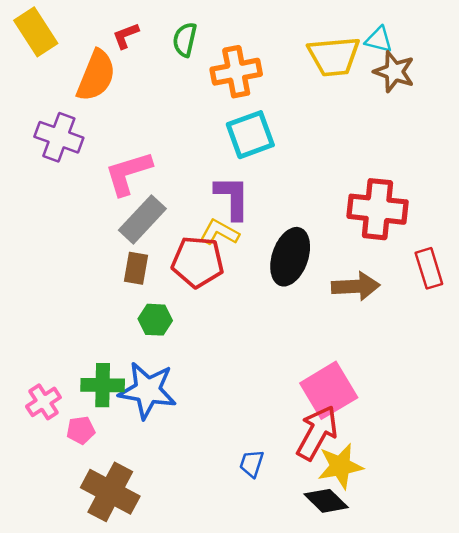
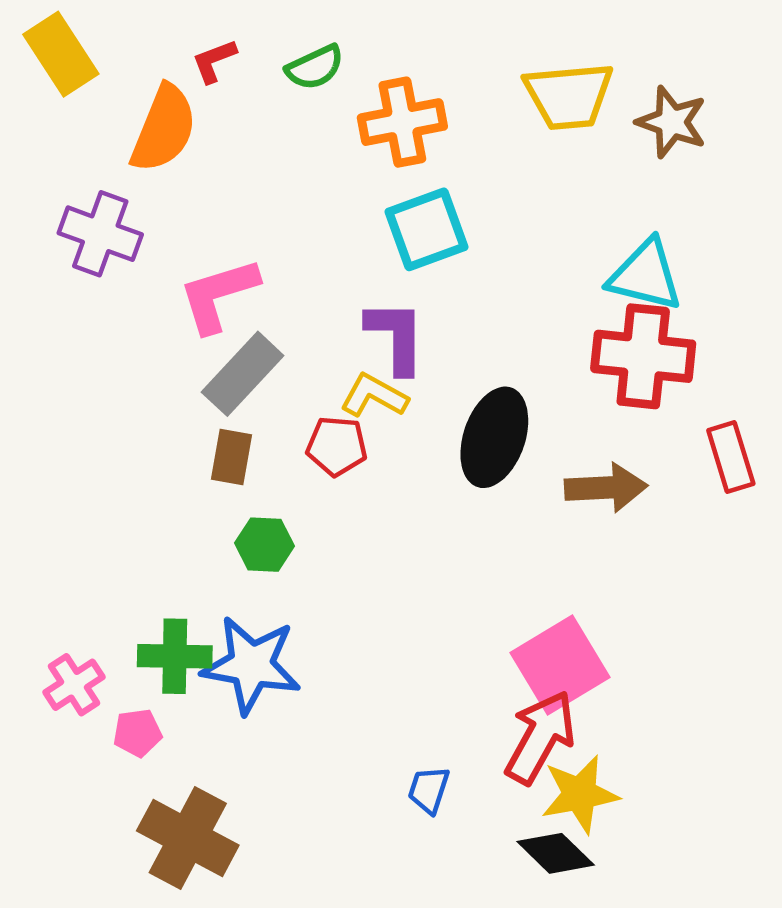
green semicircle: (185, 40) -> (315, 67), turned -128
cyan triangle: (379, 40) -> (645, 275), moved, size x1.6
red pentagon: (198, 262) -> (337, 446), size x0.7

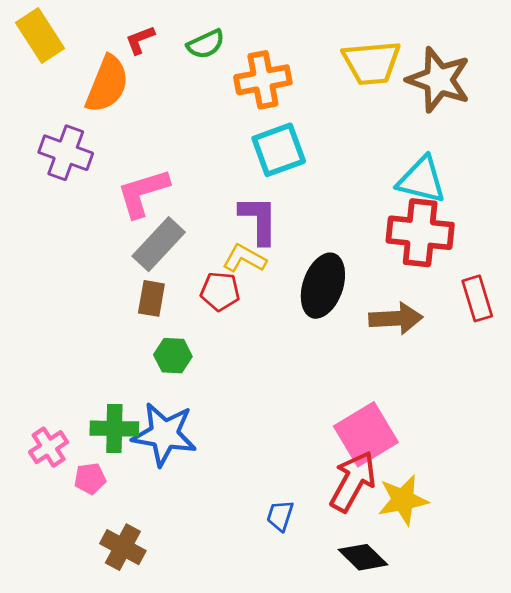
brown star: (672, 122) -> (439, 80), size x1.4
yellow star: (580, 794) -> (403, 500), moved
brown cross: (188, 838) -> (123, 547), size x0.7

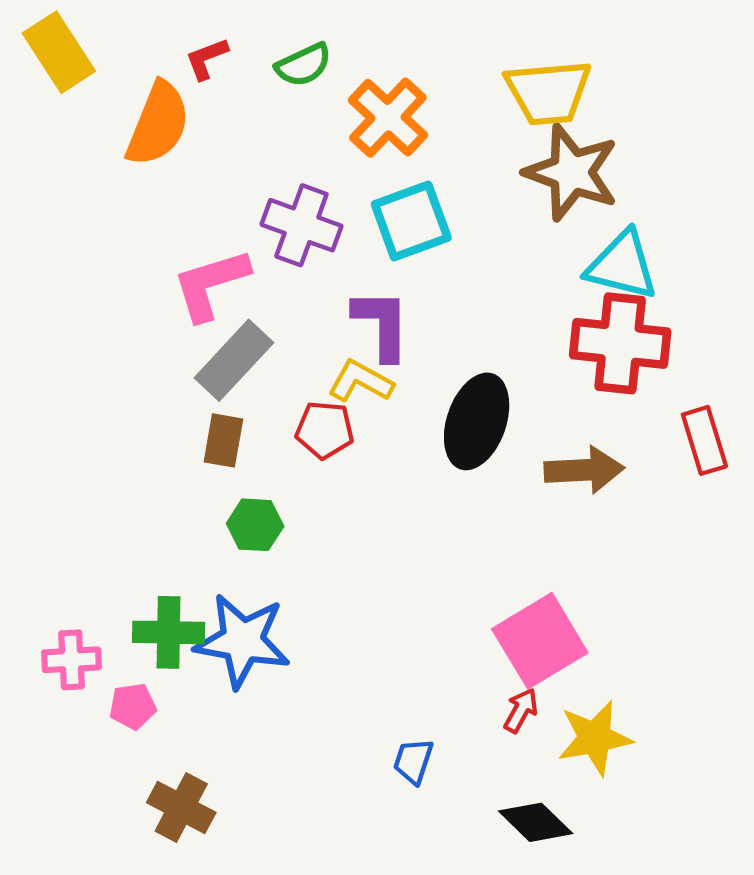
orange cross: (263, 80) -> (388, 118), turned -36
brown star: (439, 80) -> (572, 172), moved
purple cross: (66, 153) -> (301, 225), moved
pink cross: (49, 447) -> (72, 660), turned 30
red arrow: (353, 481) -> (521, 710), size x0.5

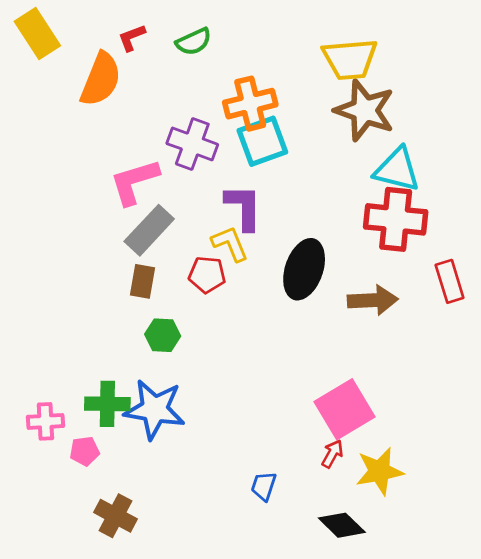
orange cross: (388, 118) -> (250, 104), moved, turned 33
yellow L-shape: (361, 381) -> (230, 244), turned 39

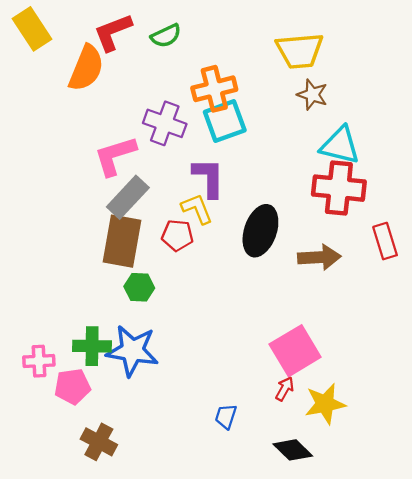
red L-shape: (132, 38) -> (113, 32), size x1.6
brown star: (365, 110) -> (312, 95), size x0.6
brown rectangle: (142, 281) -> (122, 241), size x1.8
pink pentagon: (85, 451) -> (72, 386), size x1.4

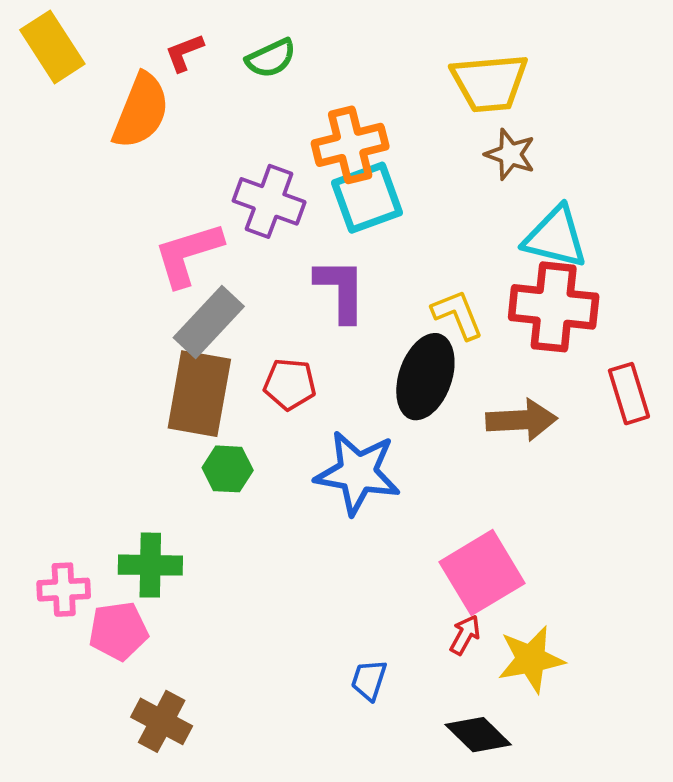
red L-shape: (113, 32) -> (184, 53), size x0.6
yellow L-shape: (197, 209) -> (457, 314), moved
blue star: (132, 351) -> (358, 473), moved

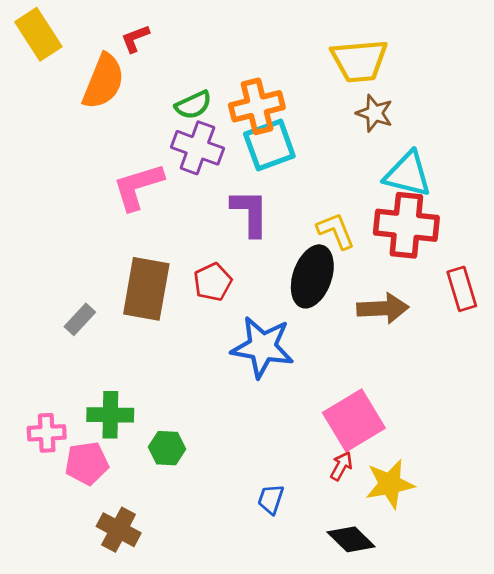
green semicircle: (271, 58) -> (193, 105), moved
gray rectangle: (209, 322) -> (80, 319), moved, size x0.6
red pentagon: (290, 384) -> (213, 282), turned -30
green hexagon: (228, 469) -> (167, 448), moved

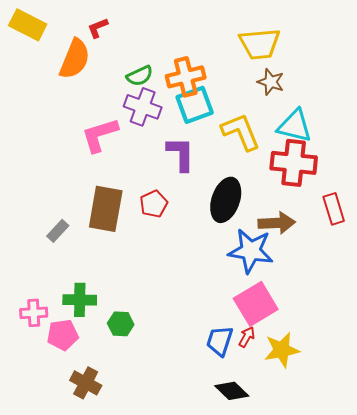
yellow rectangle: (38, 34) -> (28, 25), turned -30
yellow L-shape: (336, 231) -> (241, 132), moved, size x1.4
blue star: (262, 347) -> (251, 251), moved
blue trapezoid: (271, 499) -> (220, 341), moved, size x1.4
black diamond: (351, 539) -> (232, 391), moved

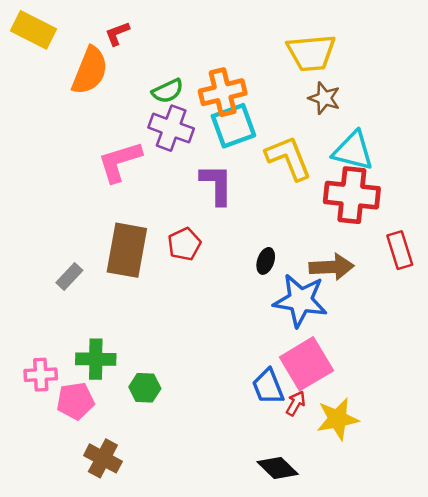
black ellipse: (226, 200) -> (266, 261), moved, size x0.5
blue trapezoid: (220, 341) -> (268, 387), moved, turned -40

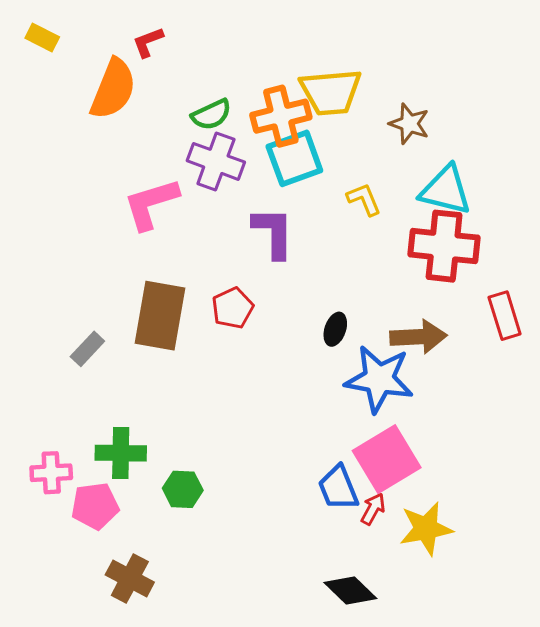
yellow rectangle: (34, 30) -> (42, 38), size x0.6
yellow trapezoid: (311, 53) -> (331, 92), moved
yellow L-shape: (288, 158) -> (364, 199), size x0.6

